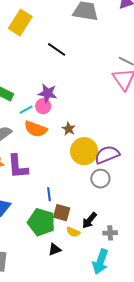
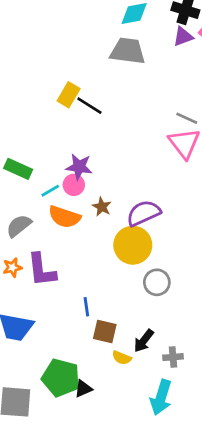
yellow rectangle: (20, 23) -> (69, 95), moved, size x0.7
brown star: (69, 129) -> (102, 207), moved
purple semicircle: (107, 155) -> (144, 213), moved
green pentagon: (41, 222) -> (61, 378), moved
black triangle: (55, 249) -> (83, 389), moved

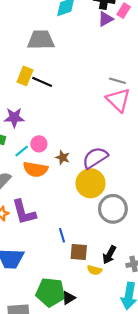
gray trapezoid: (128, 51) -> (41, 40), moved
purple star: (79, 167) -> (14, 118), moved
gray circle: (157, 282) -> (113, 209), size x1.4

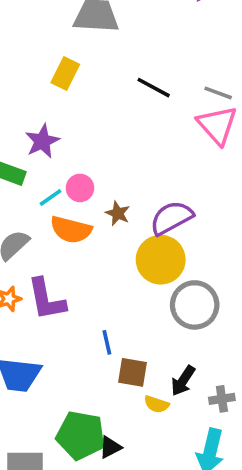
black line: (42, 82) -> (154, 88), moved
purple star: (14, 118) -> (42, 141), turned -30

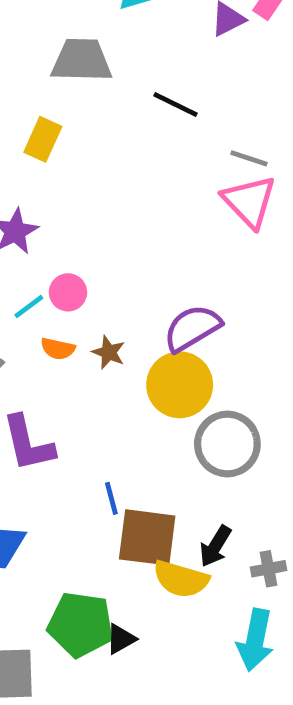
black line: (154, 88) -> (176, 105), moved
brown star: (118, 213) -> (109, 352), moved
orange semicircle: (71, 230) -> (58, 349), size x0.6
brown square: (133, 372) -> (147, 537), size x1.5
yellow semicircle: (157, 404) -> (181, 579), size x1.6

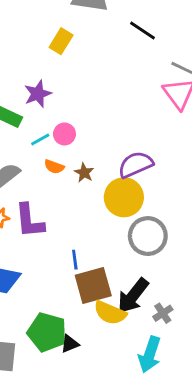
brown square: (147, 537) -> (93, 285), turned -30
black arrow: (215, 546) -> (133, 296), size x1.5
gray cross: (268, 569) -> (163, 313), turned -30

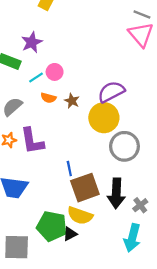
black arrow: (133, 296) -> (116, 193), turned -32
yellow semicircle: (110, 313) -> (80, 216), moved

